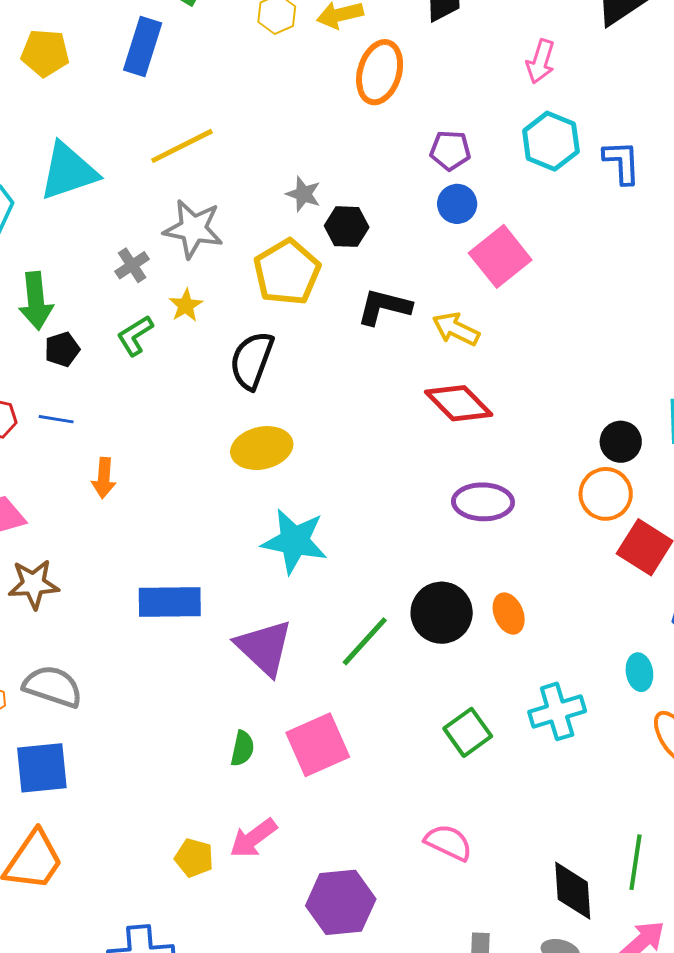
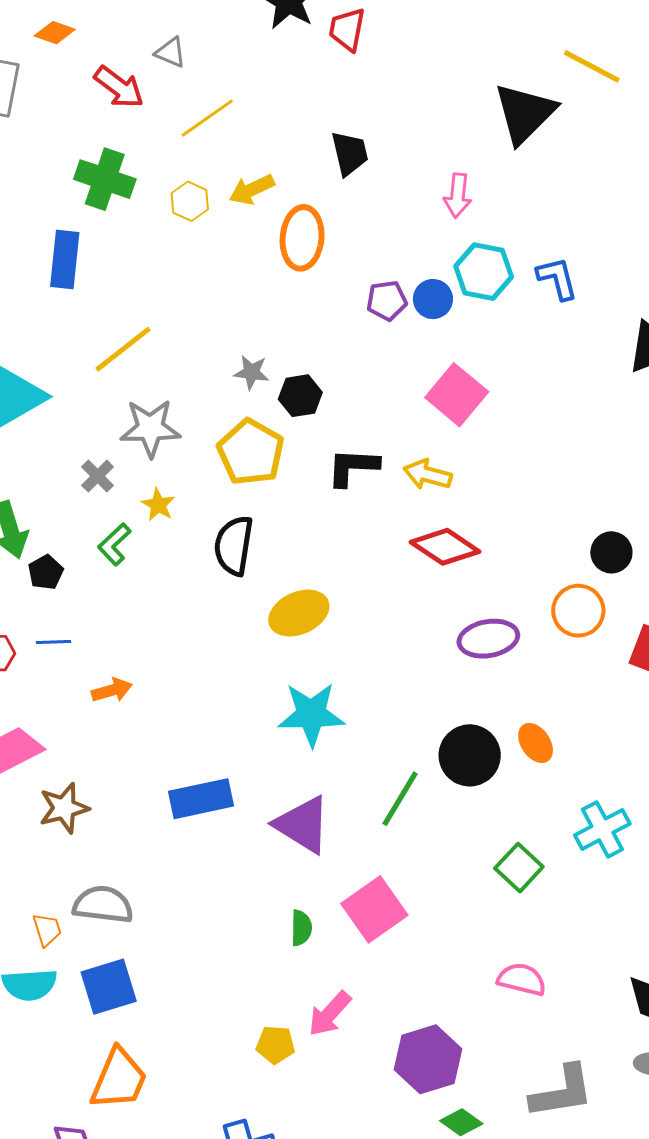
blue circle: (457, 204) -> (433, 299), moved
yellow ellipse: (262, 448) -> (299, 613), moved
orange arrow: (104, 478) -> (112, 690), turned -99
orange circle: (606, 494) -> (578, 611), moved

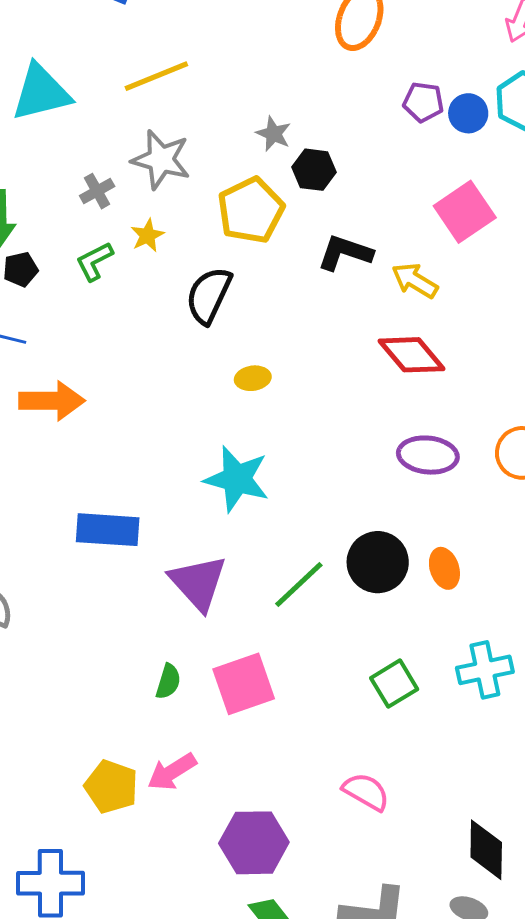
yellow ellipse: (299, 613) -> (253, 378), size x0.6
orange arrow: (112, 690) -> (52, 401), size x1.6
yellow pentagon: (275, 1045) -> (111, 787), size x1.4

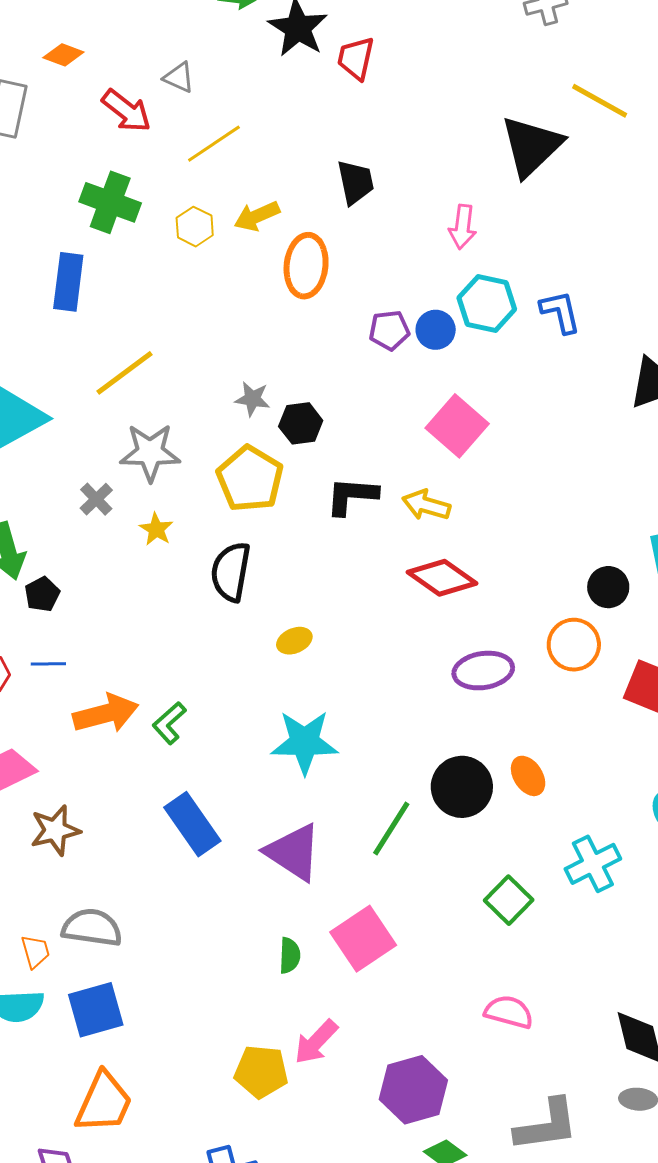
green L-shape: (94, 261) -> (169, 723), moved
blue rectangle: (108, 530) -> (192, 824), turned 66

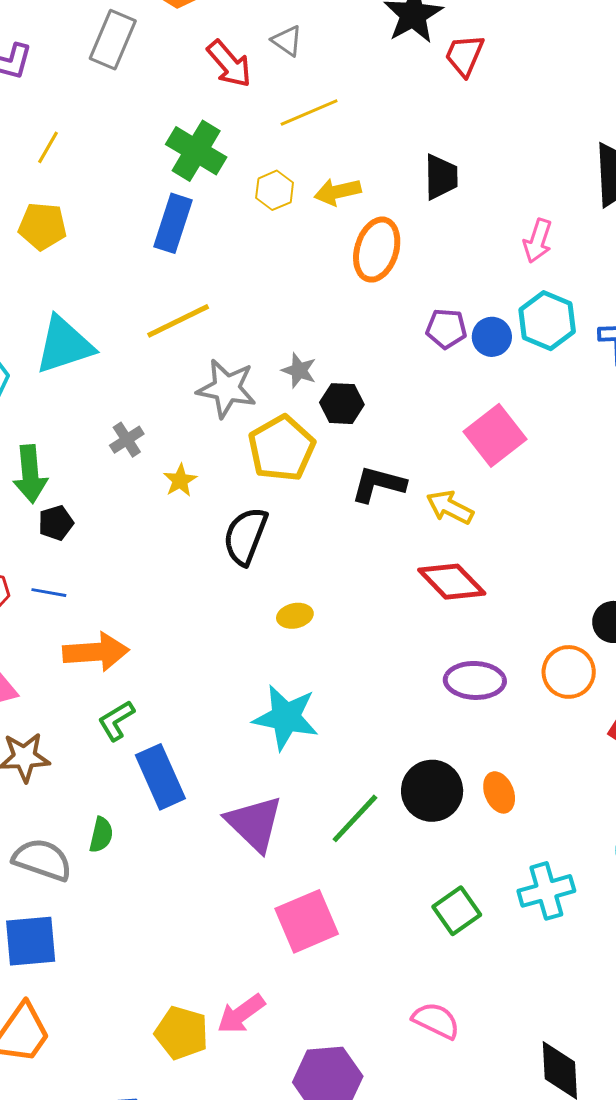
blue rectangle: (68, 282) -> (173, 223), moved
gray star: (150, 452) -> (227, 388), moved
green L-shape: (169, 723) -> (116, 721), moved
green semicircle: (290, 955) -> (101, 835), moved

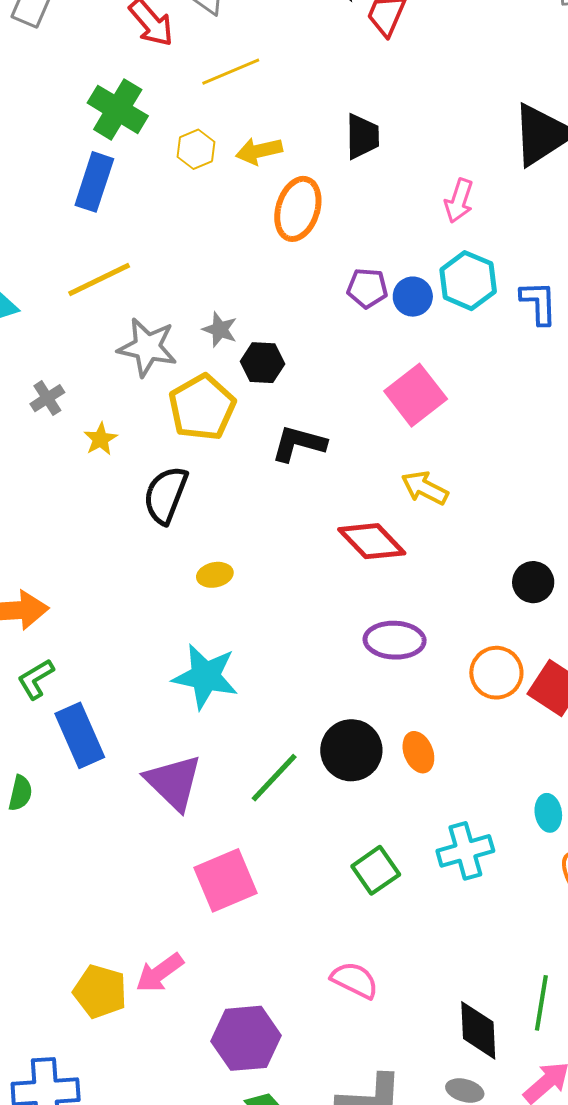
yellow arrow: (450, 507) -> (425, 488), moved
orange circle: (569, 672) -> (496, 673), moved

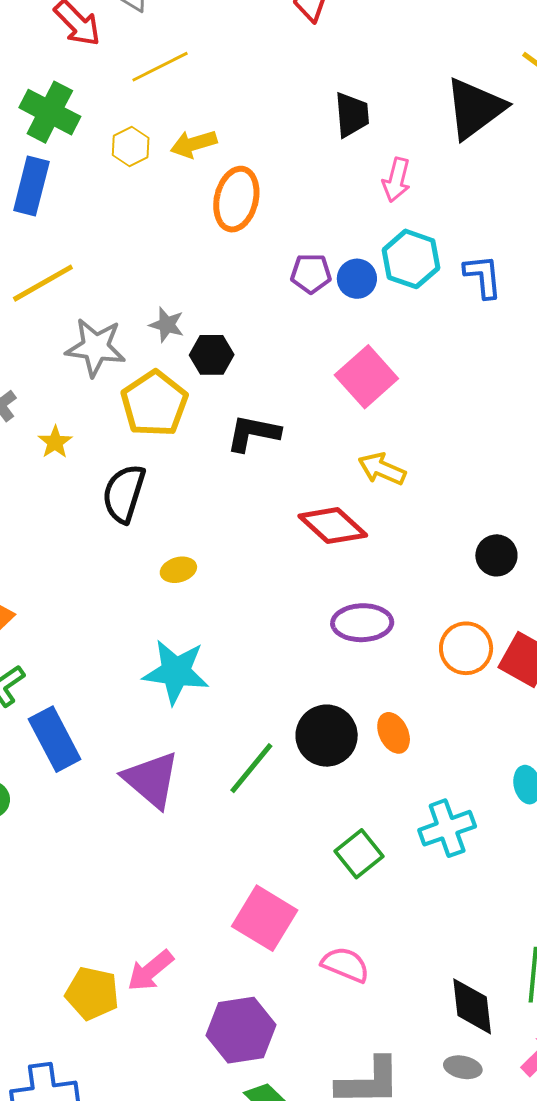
black trapezoid: (362, 136) -> (352, 115), moved
pink square: (225, 880) -> (265, 918), moved, turned -32

